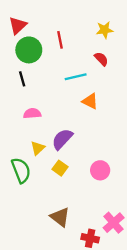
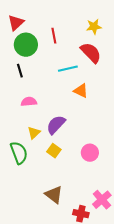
red semicircle: (101, 59) -> (91, 53), size x1.6

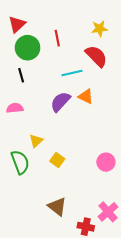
pink semicircle: (29, 102) -> (15, 108), moved
purple semicircle: (56, 125) -> (60, 102), moved
pink circle: (90, 153) -> (106, 162), moved

